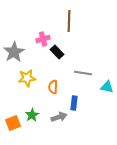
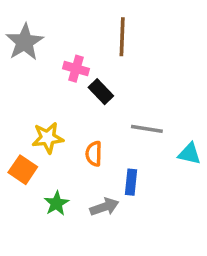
pink cross: (43, 39) -> (76, 69), turned 32
gray star: (14, 52) -> (25, 42), moved
orange square: (13, 123) -> (23, 170), moved, turned -35

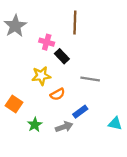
yellow star: (48, 138) -> (41, 76), moved
orange semicircle: (94, 154) -> (58, 94), turned -120
cyan triangle: (189, 154) -> (115, 124), moved
blue rectangle: (131, 182) -> (80, 112), turned 48

